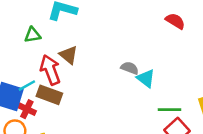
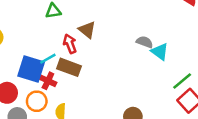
red arrow: (50, 70) -> (70, 44), size x0.7
green line: (169, 110) -> (182, 81), turned -40

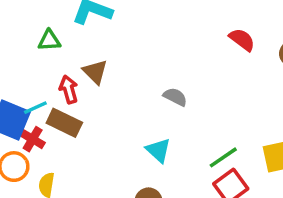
cyan triangle: (160, 52) -> (158, 150), moved

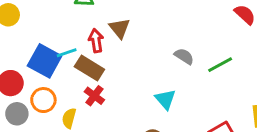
red cross: (33, 139) -> (94, 96), moved
green line: (223, 157) -> (220, 65), moved

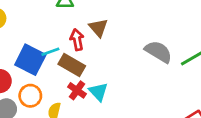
gray semicircle: (184, 56) -> (158, 52), size x1.5
cyan triangle: (165, 99) -> (98, 92), moved

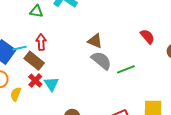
brown triangle: (98, 28) -> (95, 41), moved, turned -35

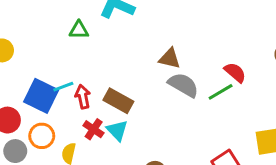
red semicircle: (147, 36) -> (235, 72), moved
red arrow: (41, 42) -> (83, 97), moved
brown rectangle: (34, 61) -> (118, 101), moved

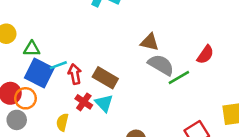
green triangle: (79, 30) -> (32, 49), moved
red semicircle: (235, 72) -> (205, 55), turned 84
green line: (221, 92) -> (179, 77), moved
orange circle: (42, 136) -> (25, 98), moved

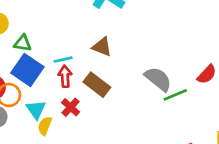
brown triangle: (150, 42) -> (102, 47), moved
cyan line: (58, 65) -> (63, 60), moved
cyan triangle: (104, 103) -> (36, 110), moved

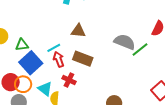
blue square: (27, 70) -> (31, 63), turned 30

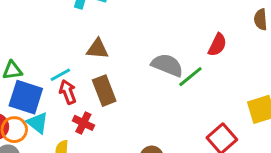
brown rectangle: (83, 59) -> (104, 91), turned 48
blue square: (31, 63) -> (26, 97), turned -30
cyan triangle: (45, 89) -> (38, 123), moved

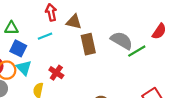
brown rectangle: (104, 91) -> (88, 44), moved
red arrow: (68, 92) -> (51, 12), moved
blue square: (26, 97) -> (18, 48), size x0.7

